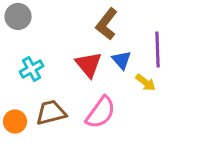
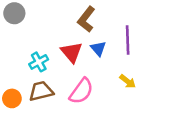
cyan cross: (32, 69) -> (39, 62), moved
yellow arrow: (146, 83) -> (128, 81), moved

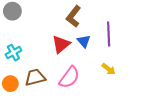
red triangle: (72, 52) -> (61, 44), turned 30
cyan cross: (39, 62) -> (13, 53), moved

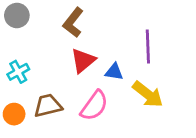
brown L-shape: (73, 16) -> (73, 23), moved
blue triangle: (84, 41) -> (114, 72), moved, turned -40
yellow arrow: (109, 69) -> (148, 94), size x1.6

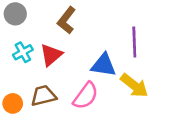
red triangle: (83, 61) -> (51, 55), moved
cyan cross: (18, 72) -> (23, 52), moved
blue triangle: (114, 72) -> (104, 65), size x1.5

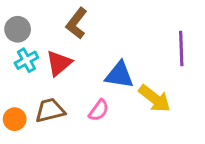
gray circle: (15, 14) -> (18, 29), moved
purple line: (134, 42) -> (181, 48), moved
pink semicircle: (86, 96) -> (99, 110), size x0.7

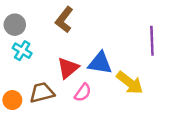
cyan cross: (26, 60) -> (22, 51), turned -30
red triangle: (59, 63) -> (68, 68), moved

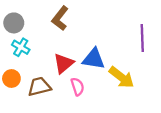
pink semicircle: (83, 93) -> (77, 87), turned -54
orange circle: (12, 100) -> (11, 79), moved

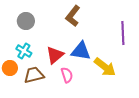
brown L-shape: (60, 18) -> (73, 16), moved
gray circle: (14, 23) -> (26, 21), moved
cyan cross: (21, 47) -> (24, 51), moved

